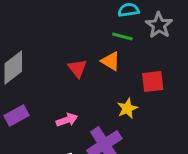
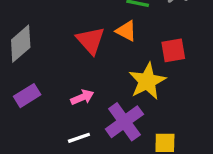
red triangle: (77, 68) -> (90, 41), size x1.4
yellow star: (127, 108) -> (147, 81), size x1.6

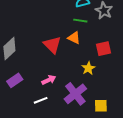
yellow star: (147, 81) -> (88, 68), size x0.6
white line: (79, 138) -> (41, 100), moved

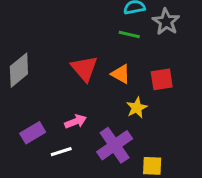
orange triangle: (74, 38) -> (121, 74), moved
purple rectangle: (15, 80) -> (33, 133), moved

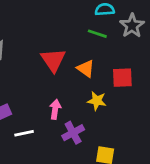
yellow star: (137, 108) -> (97, 101), turned 30
pink arrow: (76, 122) -> (55, 109), moved, turned -66
purple cross: (115, 145) -> (73, 133), size x0.7

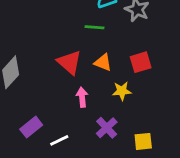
green line: (97, 34) -> (95, 27), moved
pink arrow: (55, 109) -> (82, 97), moved

